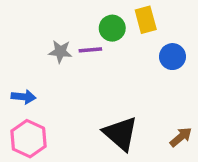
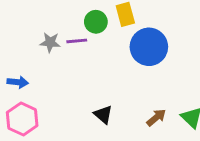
blue circle: (172, 57) -> (149, 47), size x1.6
black triangle: (121, 134) -> (103, 115), size x0.6

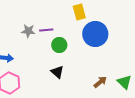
green circle: (96, 22) -> (59, 45), moved
black triangle: (103, 115) -> (57, 72), moved

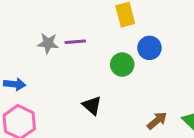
blue circle: (95, 34) -> (149, 48), size x0.6
green circle: (59, 45) -> (122, 65), moved

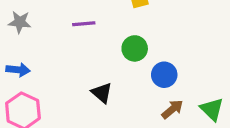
gray star: (48, 43) -> (20, 22), moved
blue circle: (149, 48) -> (164, 75), moved

